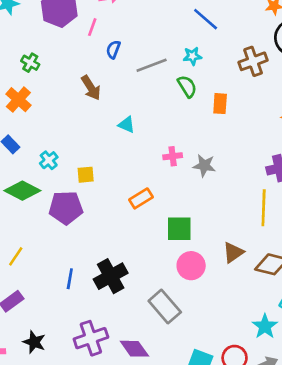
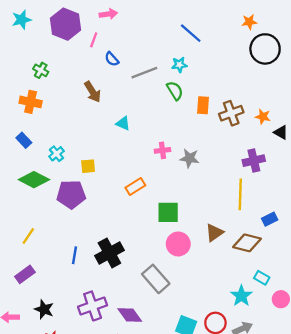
blue semicircle: (113, 49) -> (112, 59), turned -63
brown cross: (253, 61) -> (231, 113), moved
orange cross: (18, 100) -> (31, 102), turned -30

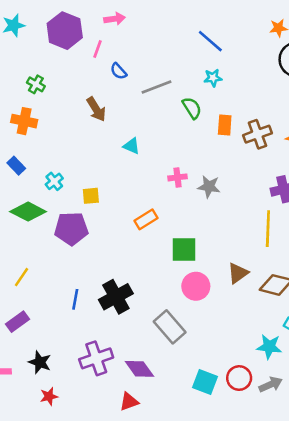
cyan star: (179, 65) -> (213, 78), moved
cyan star: (241, 296) -> (269, 347), turned -30

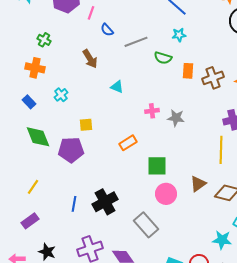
green semicircle: (192, 108) -> (163, 58), turned 138
cyan cross: (54, 181) -> (61, 95), moved
green diamond: (28, 212) -> (38, 137), turned 40

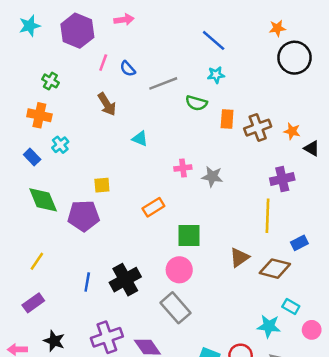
pink line: (91, 13) -> (103, 63), moved
cyan cross: (61, 95) -> (60, 145), moved
pink circle: (166, 194) -> (179, 270), moved

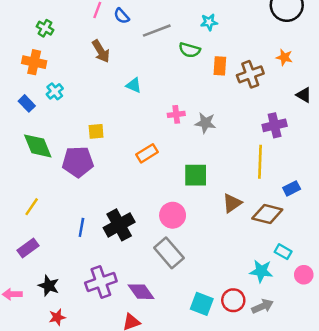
orange star: (292, 131) -> (284, 57), moved
green square: (189, 235) -> (196, 175), moved

